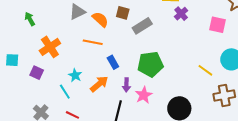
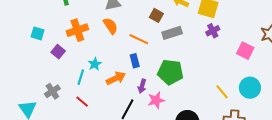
orange semicircle: (100, 19) -> (110, 26), moved
orange line: (93, 42) -> (139, 39), moved
cyan line: (65, 92) -> (81, 77), turned 35

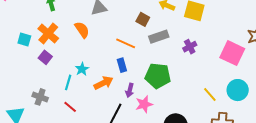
orange semicircle: (110, 26) -> (82, 30), moved
orange cross: (77, 30) -> (48, 34), moved, turned -30
purple cross: (213, 31) -> (190, 47), moved
pink square: (245, 51) -> (232, 53), size x1.4
gray cross: (52, 91) -> (40, 97), turned -35

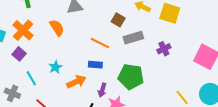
blue rectangle: (122, 65) -> (95, 65), turned -72
cyan line: (68, 82) -> (31, 78), moved, turned -49

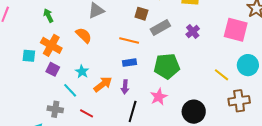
cyan star: (55, 67) -> (82, 72), moved
orange arrow: (76, 82) -> (103, 84), moved
purple arrow: (102, 90) -> (125, 87), moved

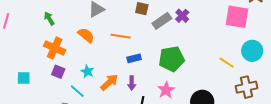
purple cross: (193, 31) -> (182, 16), moved
orange line: (129, 41) -> (121, 36), moved
cyan square: (29, 56) -> (24, 78), moved

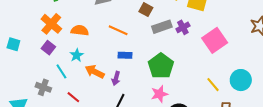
pink square: (237, 17) -> (215, 40), moved, turned 30
orange semicircle: (86, 35) -> (80, 30), moved, turned -48
green pentagon: (172, 59) -> (161, 66), turned 30
orange arrow: (109, 82) -> (95, 72), turned -126
pink star: (166, 90) -> (159, 94), moved

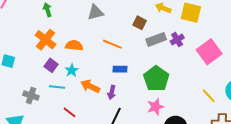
purple square: (48, 48) -> (51, 65), moved
cyan line: (61, 71) -> (57, 87), turned -49
gray cross: (43, 87) -> (31, 96), moved

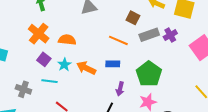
orange line: (112, 44) -> (118, 40), moved
orange arrow: (90, 86) -> (86, 68), moved
purple arrow: (112, 92) -> (120, 89), moved

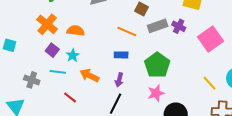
purple cross: (170, 35) -> (179, 26), turned -32
orange arrow: (86, 68) -> (90, 75), moved
purple arrow: (120, 89) -> (119, 80), moved

